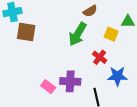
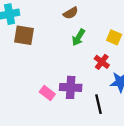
brown semicircle: (90, 11) -> (71, 13), moved
green arrow: (78, 34) -> (78, 37), size x0.7

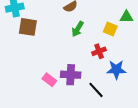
red cross: (102, 62) -> (99, 51), turned 32
black line: (98, 104) -> (96, 90), turned -30

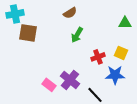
yellow square: (110, 29) -> (121, 53), moved
purple cross: (71, 75) -> (70, 80), turned 36

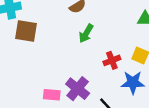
pink rectangle: (49, 85) -> (52, 95), turned -32

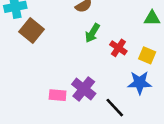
brown square: (26, 31) -> (31, 30), turned 30
red cross: (112, 60) -> (118, 48), moved, turned -35

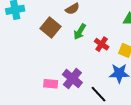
brown square: (31, 30) -> (51, 27), moved

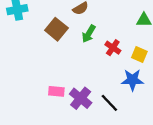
purple cross: (72, 79) -> (81, 98), moved

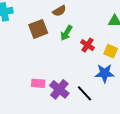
brown square: (56, 29) -> (38, 29), turned 30

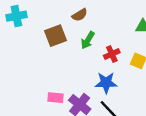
red cross: (88, 45) -> (112, 54), turned 32
blue star: (105, 73) -> (106, 83), moved

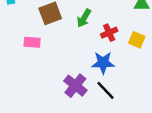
pink rectangle: (56, 98) -> (32, 42), moved

